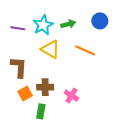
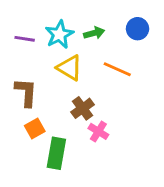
brown cross: (45, 87) -> (83, 108), moved, turned -35
green rectangle: (41, 111) -> (56, 153), size x1.5

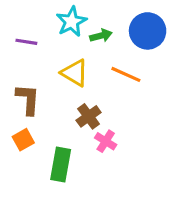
blue circle: (138, 29) -> (148, 31), size x1.5
cyan star: (59, 34) -> (71, 22), moved
orange square: (35, 129) -> (23, 140), moved

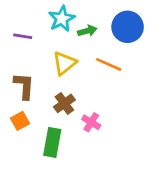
yellow triangle: (75, 73) -> (64, 63), turned 50
brown cross: (89, 116) -> (64, 103), moved

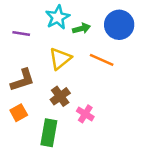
brown L-shape: (24, 86) -> (22, 80), turned 68

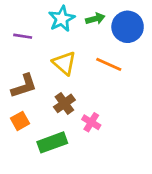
green arrow: (81, 29) -> (95, 19), moved
yellow triangle: (60, 59) -> (64, 63), turned -40
green rectangle: (49, 133) -> (52, 142), turned 60

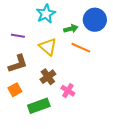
green arrow: (95, 19) -> (71, 29), moved
purple line: (23, 36) -> (18, 36), moved

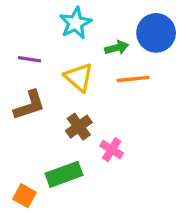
orange line: (81, 48) -> (133, 79), turned -30
orange square: (15, 90) -> (25, 196), moved, turned -32

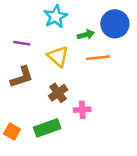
pink cross: (112, 150) -> (82, 110), turned -35
orange square: (25, 196) -> (12, 132), moved

